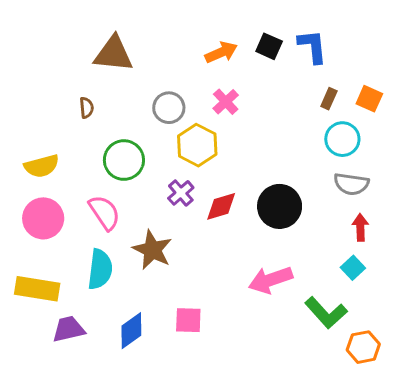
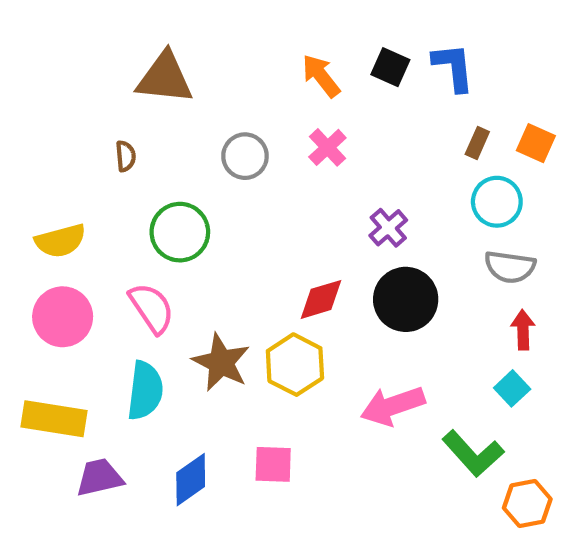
orange arrow: (221, 52) -> (321, 76), turned -104
yellow hexagon: (197, 145) -> (295, 365), moved
purple cross: (181, 193) -> (388, 228), moved

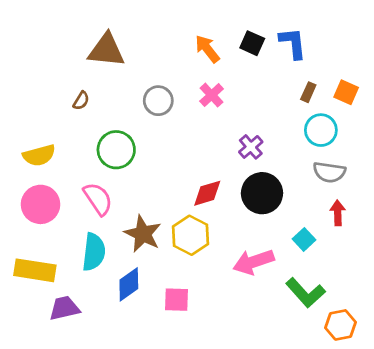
brown semicircle: (126, 156) -> (81, 101), turned 36
cyan square: (512, 388) -> (304, 239), moved
blue diamond: (191, 480) -> (129, 284), moved

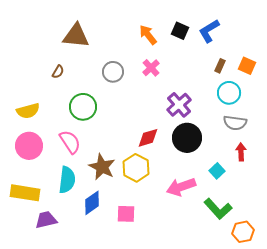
blue L-shape: (293, 43) -> (209, 31), turned -115
purple cross: (251, 147) -> (179, 105), size x1.4

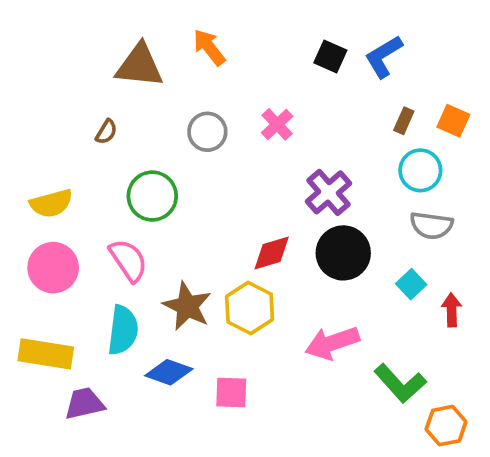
orange arrow: (148, 35) -> (209, 47), moved
red arrow: (241, 152) -> (452, 310), moved
cyan square: (217, 171) -> (411, 284), moved
blue diamond: (92, 203) -> (169, 372), turned 55

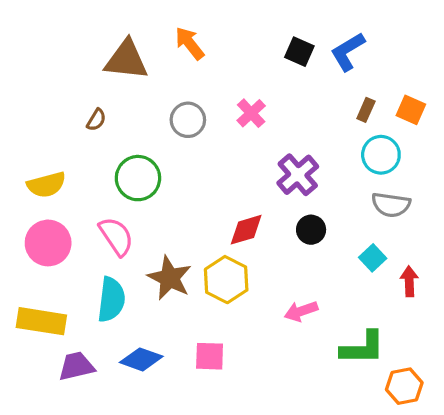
black circle: (343, 253) -> (311, 230), size x0.6
pink arrow: (332, 343) -> (301, 311), size x0.7
blue diamond: (169, 372) -> (141, 359), moved
green L-shape: (400, 383) -> (363, 348), turned -48

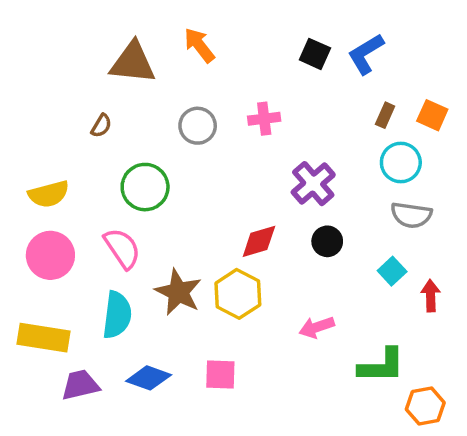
pink cross: (251, 113) -> (264, 119), turned 36

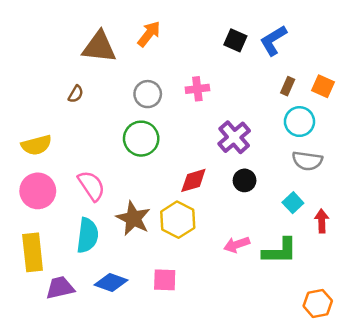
orange arrow: (199, 45) -> (149, 34), turned 76
green circle: (145, 187) -> (141, 139), moved
yellow rectangle: (43, 338) -> (33, 252), turned 75
green L-shape: (382, 366) -> (280, 251), moved

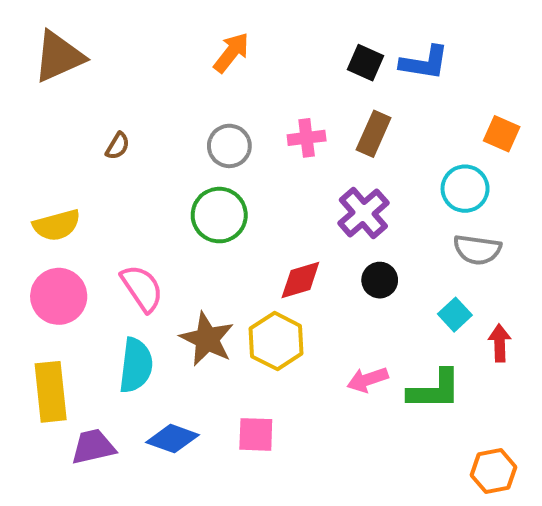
blue L-shape: (273, 40) -> (424, 63), turned -140
brown triangle: (99, 47) -> (59, 57), moved, turned -30
brown rectangle: (288, 86) -> (374, 134), moved, size x1.5

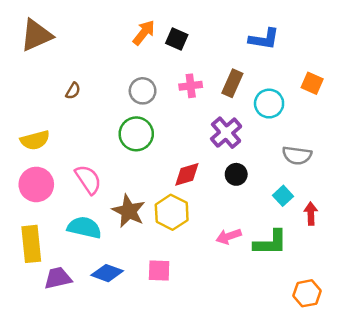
black square: (365, 63) -> (177, 39), moved
cyan circle: (465, 189) -> (269, 104), moved
cyan semicircle: (136, 365) -> (84, 227), turned -84

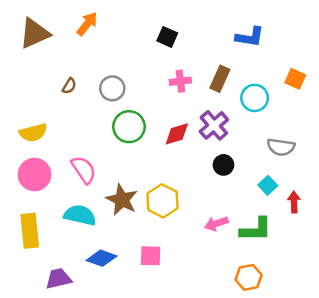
orange arrow: (144, 33) -> (87, 24), moved
gray circle: (143, 91) -> (112, 88), moved
red diamond: (187, 174) -> (177, 134), moved
purple trapezoid: (58, 278) -> (58, 279), moved
orange hexagon: (307, 293) -> (249, 277), moved

